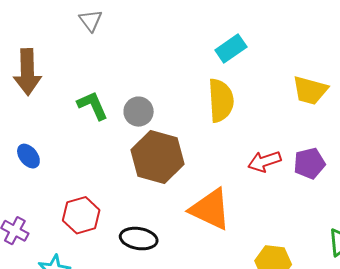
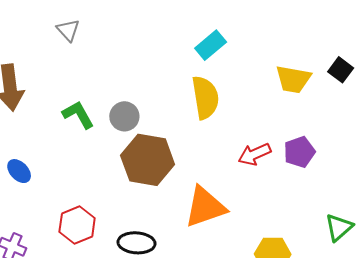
orange triangle: (210, 209) -> (205, 207), turned -39

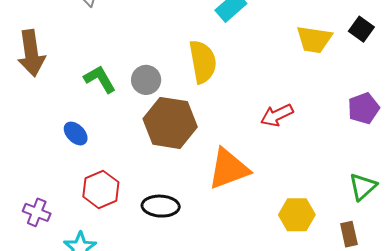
yellow semicircle: (205, 98) -> (203, 62), moved
purple pentagon: (299, 152) -> (364, 108), moved
blue ellipse: (19, 171) -> (76, 133), moved

